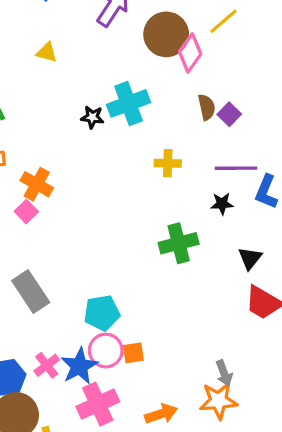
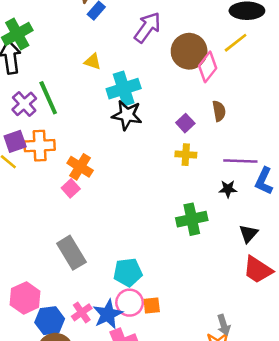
cyan cross: (129, 103) -> (124, 89), moved
purple square: (229, 114) -> (185, 123), moved
black star: (92, 117) -> (127, 115), size x1.6

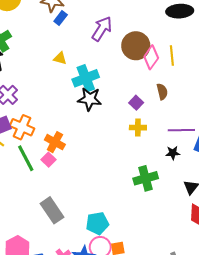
yellow line: (236, 43) -> (172, 56), moved, turned -54
green line: (48, 98) -> (26, 158), moved
orange cross: (40, 146) -> (22, 127), turned 30

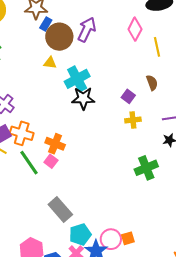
brown circle: (136, 46) -> (59, 37), moved
pink diamond: (151, 57) -> (135, 29), moved
cyan pentagon: (97, 223) -> (80, 234), moved

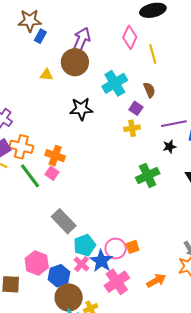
brown circle: (59, 37) -> (75, 62), moved
cyan cross: (77, 79) -> (115, 83), moved
purple square: (128, 96) -> (136, 108), moved

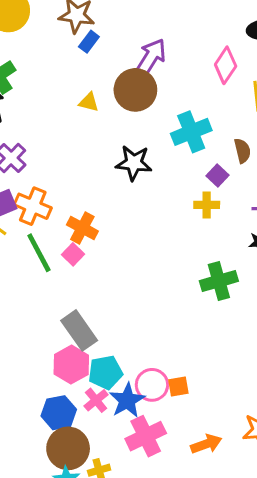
pink hexagon: (37, 263) -> (71, 365), moved

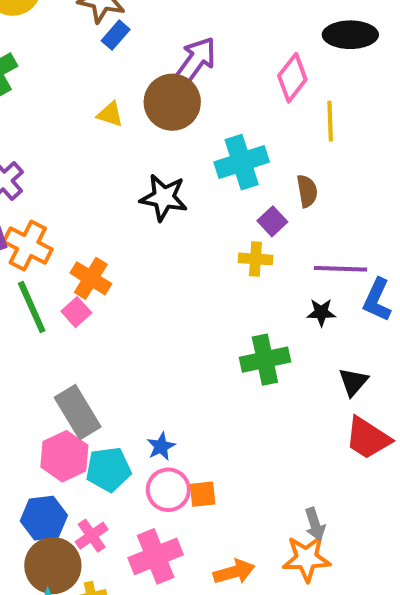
pink cross: (96, 400) -> (92, 536), moved
blue star: (127, 400) -> (161, 446), moved, size x0.6

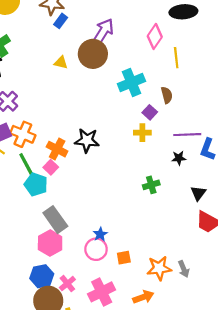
black star: (164, 198) -> (87, 140), moved
green cross: (265, 360) -> (151, 185), size x0.7
cyan pentagon: (108, 469) -> (36, 184), moved, turned 30
pink circle: (168, 490) -> (96, 249), moved
orange star: (306, 558) -> (159, 268), moved

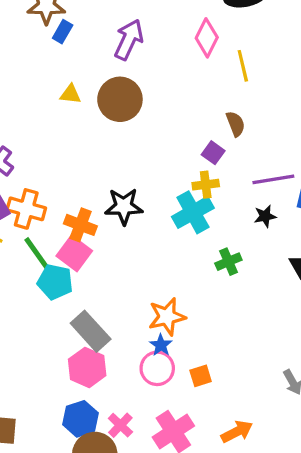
brown circle: (93, 54) -> (120, 99), moved
cyan cross: (131, 82) -> (193, 212), moved
pink square: (51, 167) -> (74, 253), size x1.5
orange star: (159, 268) -> (167, 317), moved

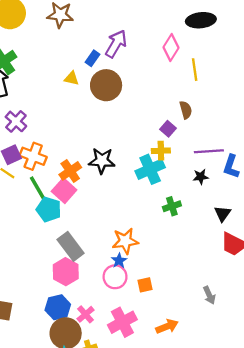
blue rectangle: (63, 32) -> (93, 58), moved
orange cross: (80, 225) -> (70, 171), turned 30

